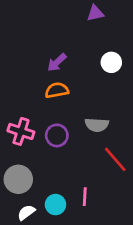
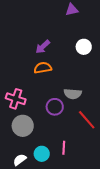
purple circle: (57, 135) -> (55, 107), moved
gray circle: (18, 179) -> (23, 126), moved

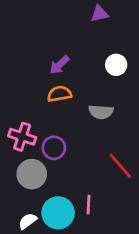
gray semicircle: (73, 94) -> (101, 112), moved
purple circle: (55, 107) -> (54, 148), moved
cyan circle: (42, 154) -> (58, 213), size x1.5

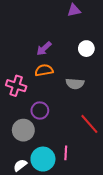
pink cross: (22, 137) -> (16, 86), moved

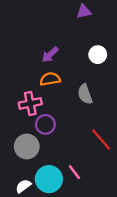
gray semicircle: (75, 84) -> (85, 94), turned 66
pink cross: (16, 86) -> (30, 103), moved, turned -30
pink line: (66, 153) -> (74, 172), turned -40

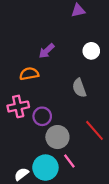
orange semicircle: (50, 79) -> (29, 74), moved
pink cross: (30, 103) -> (18, 106), moved
gray circle: (27, 147) -> (57, 137), moved

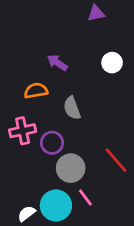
purple arrow: (47, 51) -> (57, 63), turned 77
gray semicircle: (79, 88) -> (72, 108), moved

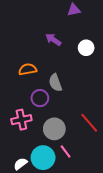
purple arrow: (57, 63) -> (53, 40), moved
pink cross: (23, 131) -> (21, 120), moved
purple circle: (52, 143) -> (40, 98), moved

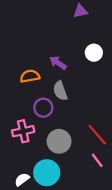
purple arrow: (53, 40) -> (58, 63), moved
pink line: (66, 151) -> (97, 160), moved

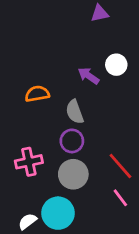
purple arrow: (58, 63) -> (89, 76), moved
purple circle: (43, 108) -> (72, 141), moved

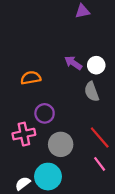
white circle: (116, 65) -> (96, 65), moved
gray semicircle: (75, 112) -> (92, 92), moved
purple circle: (72, 141) -> (45, 113), moved

